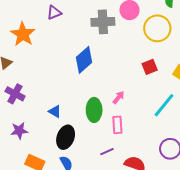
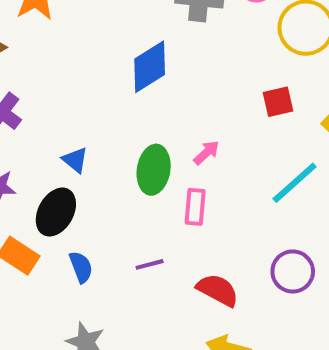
black ellipse: (66, 137) -> (56, 212), moved
purple line: (107, 152) -> (150, 264), moved

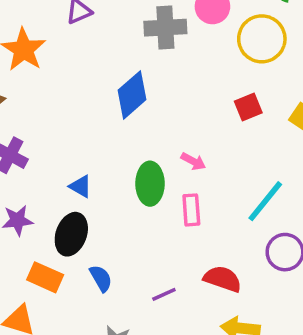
pink arrow: (206, 153) -> (193, 161), turned 80
cyan line: (295, 183) -> (265, 201), moved
purple line: (150, 264) -> (164, 294), moved

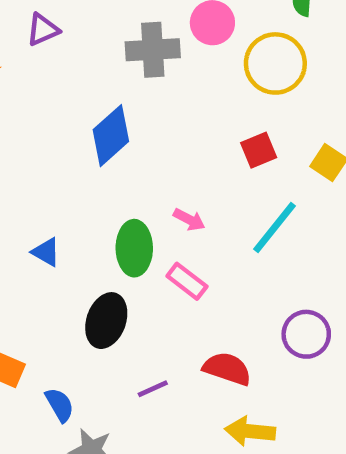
cyan line: (265, 201) -> (275, 227), moved
pink rectangle: (191, 210) -> (187, 281), turned -48
black ellipse: (71, 234) -> (106, 321), moved
blue semicircle: (101, 278) -> (60, 405), moved

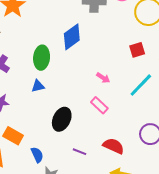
green ellipse: (134, 248) -> (42, 58), moved
blue triangle: (46, 252) -> (38, 86), turned -48
purple line: (153, 389) -> (79, 152), turned 40

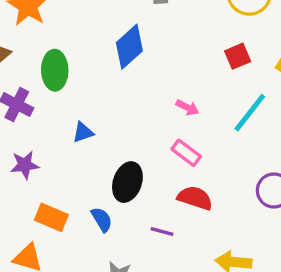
green ellipse: (42, 58) -> (55, 70), moved
red semicircle: (114, 146) -> (195, 198), moved
blue semicircle: (37, 155) -> (102, 219), moved

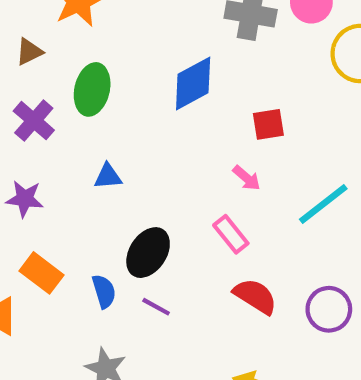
red square: (238, 56) -> (268, 124), moved
red semicircle: (195, 198) -> (255, 296), moved
purple line: (162, 232) -> (156, 307), moved

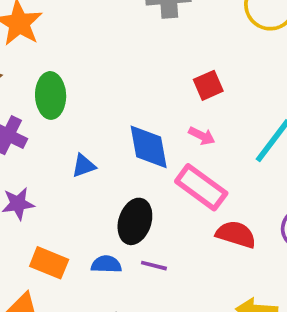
blue diamond: (193, 83) -> (149, 147), moved, turned -57
pink rectangle: (231, 234) -> (201, 187), size x1.5
blue semicircle: (104, 291) -> (106, 264), turned -56

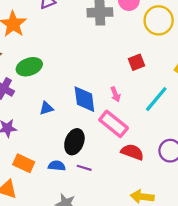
red square: (208, 85) -> (137, 62), moved
green ellipse: (51, 95) -> (29, 67), turned 70
pink arrow: (202, 136) -> (115, 94), turned 40

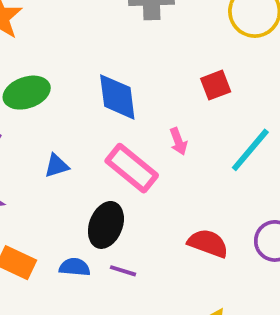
blue diamond: (84, 99) -> (117, 97), moved
pink rectangle: (114, 124) -> (132, 168), moved

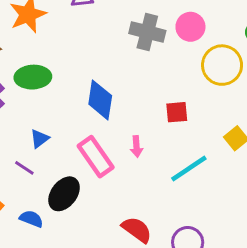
blue triangle: (57, 166) -> (40, 139), turned -36
purple line: (123, 271) -> (24, 168), moved

